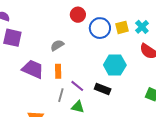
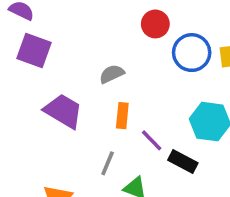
orange rectangle: (58, 71) -> (122, 116), moved
purple line: (77, 86) -> (152, 140), moved

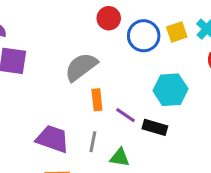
gray semicircle: (112, 74) -> (81, 67), size x1.6
purple trapezoid: (63, 111) -> (53, 139), moved

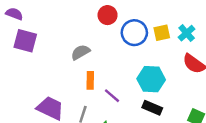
gray semicircle: (81, 67) -> (80, 52), size x0.7
black rectangle: (155, 127) -> (152, 108), moved

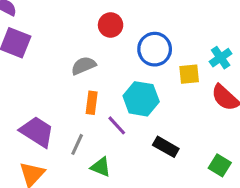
red circle: (108, 15) -> (111, 25), moved
yellow square: (162, 33) -> (189, 74), moved
cyan hexagon: (151, 79) -> (141, 99), moved

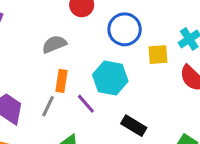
gray line: (77, 144) -> (48, 106), moved

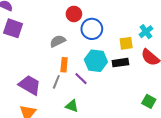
blue circle: (125, 29) -> (92, 29), moved
black rectangle: (134, 126) -> (120, 63), moved, turned -35

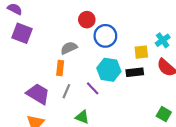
orange rectangle: (64, 65) -> (60, 68), moved

